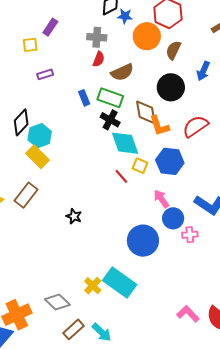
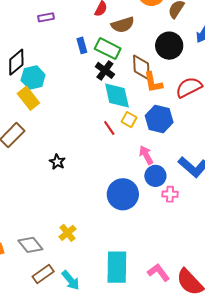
cyan rectangle: (120, 283) -> (117, 267), moved, turned 48

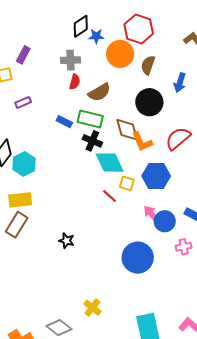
blue rectangle: (82, 45) -> (64, 122), turned -35
yellow rectangle: (28, 98) -> (20, 200), moved, turned -45
blue circle: (155, 176) -> (165, 221), moved

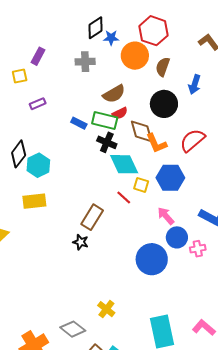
red semicircle: (75, 82) -> (120, 113), moved, turned 49
blue circle: (165, 221) -> (177, 237), moved
brown rectangle: (17, 225) -> (92, 217), moved

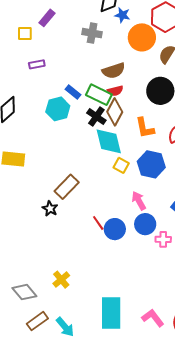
brown diamond: (142, 131) -> (115, 112), moved, turned 32
cyan hexagon: (38, 165) -> (58, 109), moved
red line: (124, 198) -> (98, 223), moved
blue circle: (152, 259) -> (115, 229), moved, size x0.7

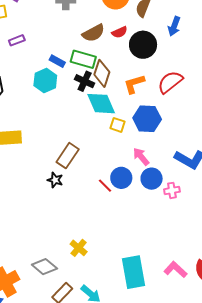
red semicircle: (115, 91) -> (120, 32), moved
orange L-shape: (145, 128) -> (134, 84), turned 95
blue circle: (115, 229) -> (121, 178), moved

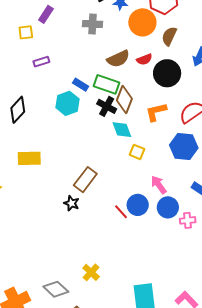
cyan diamond: (101, 104) -> (122, 130), size x0.7
blue hexagon: (147, 119) -> (184, 147), moved

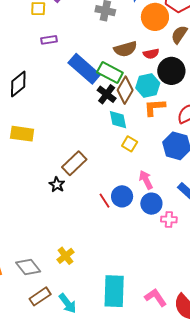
blue rectangle: (81, 85) -> (84, 69), size x2.0
cyan hexagon: (67, 103) -> (148, 86), moved

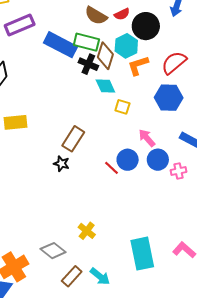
purple rectangle: (49, 40) -> (20, 25), size x1.8
brown semicircle: (125, 49) -> (96, 16), turned 60

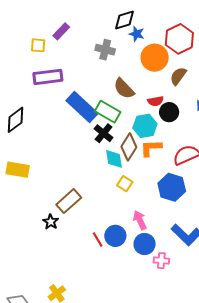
red semicircle: (122, 14) -> (155, 101), moved
black circle: (146, 26) -> (169, 112), size x0.7
brown diamond: (105, 56) -> (129, 147), moved

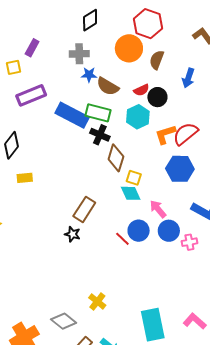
blue star: (137, 34) -> (89, 75), moved
brown diamond: (129, 147) -> (116, 158), moved
orange L-shape: (151, 148) -> (165, 134), moved
cyan diamond: (114, 159) -> (131, 193), moved
yellow rectangle: (18, 170) -> (25, 178), moved, size x0.7

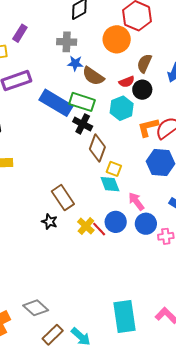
brown semicircle: (157, 60) -> (144, 63), moved
brown rectangle: (84, 209) -> (63, 198), turned -70
yellow cross: (97, 302) -> (86, 226), moved

